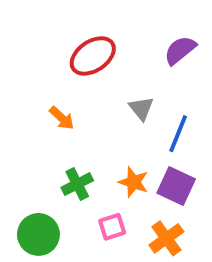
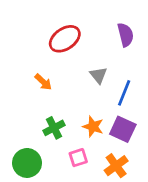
purple semicircle: (180, 50) -> (126, 35), turned 115

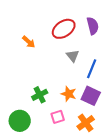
red ellipse: (65, 39) -> (64, 29), moved
orange arrow: (43, 82) -> (29, 42), moved

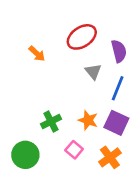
purple semicircle: (93, 26) -> (119, 51), moved
pink square: (58, 117) -> (74, 150), turned -32

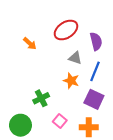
gray triangle: (93, 72) -> (75, 58), turned -32
orange star: (88, 120) -> (71, 81), moved
orange cross: (110, 157) -> (89, 127), turned 36

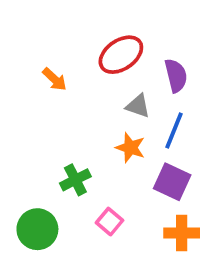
orange cross: (89, 127) -> (182, 233), moved

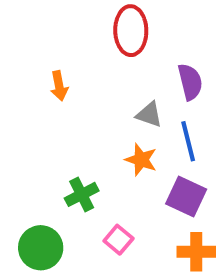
red ellipse: (121, 55) -> (131, 31), moved, turned -57
orange arrow: (54, 79) -> (59, 86), turned 36
blue line: (174, 131) -> (188, 141), turned -36

